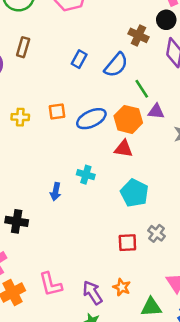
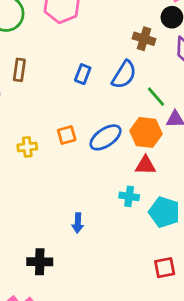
cyan cross: (86, 175) -> (129, 196), moved

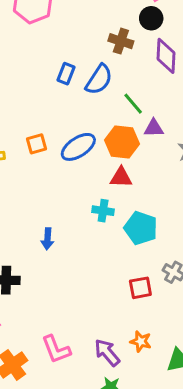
blue rectangle: (83, 74) -> (66, 74), moved

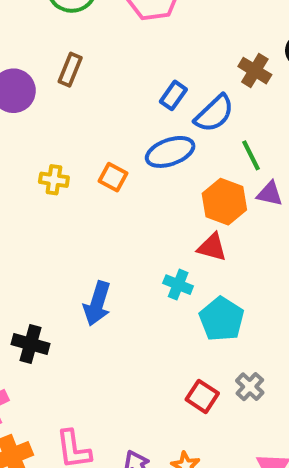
orange square: (37, 144) -> (113, 177), turned 30
blue ellipse: (78, 147) -> (170, 152), moved
blue arrow: (47, 239) -> (97, 303), size x1.5
red square: (140, 288) -> (202, 396), turned 30

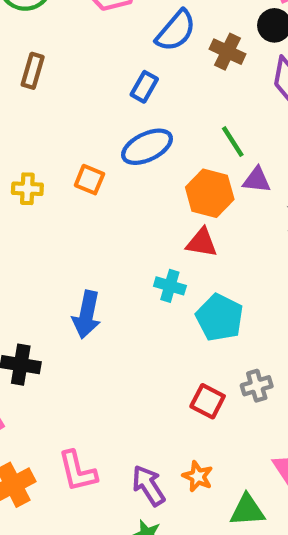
blue semicircle: (214, 113) -> (176, 31), moved
gray cross: (250, 387) -> (257, 386), turned 36

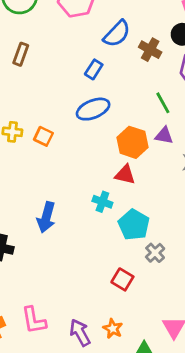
green line: (233, 142) -> (163, 103), moved
orange square: (89, 180) -> (43, 136), moved
gray cross: (257, 386) -> (155, 253), moved, turned -30

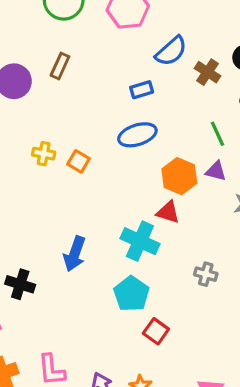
blue rectangle: (94, 69) -> (142, 90), turned 36
cyan cross: (102, 202) -> (140, 241), size x1.6
cyan pentagon: (134, 225) -> (131, 294), moved
gray cross: (155, 253) -> (206, 274), moved, turned -36

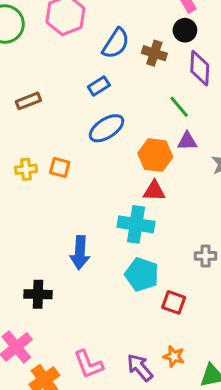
brown rectangle: (60, 66) -> (28, 101), moved, turned 60
gray cross: (206, 274) -> (206, 256), moved

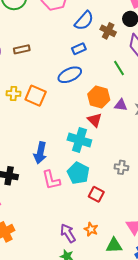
blue rectangle: (99, 86) -> (79, 49), moved
purple triangle: (187, 141) -> (121, 105), moved
orange square: (60, 167) -> (36, 96), size x1.5
red triangle: (154, 191) -> (95, 120), turned 35
pink L-shape: (88, 364) -> (51, 180), moved

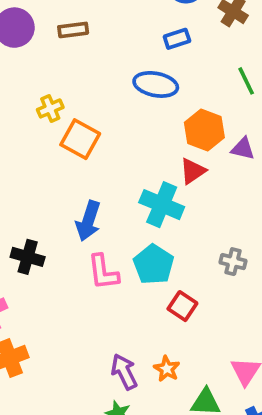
blue ellipse: (70, 75) -> (156, 84), turned 30
yellow cross: (14, 94) -> (50, 108), turned -32
orange square: (36, 96) -> (80, 139), moved
red triangle: (95, 120) -> (193, 171), turned 35

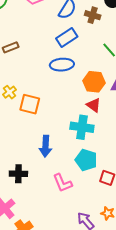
blue rectangle: (177, 39) -> (67, 37), size x1.5
red triangle: (193, 171) -> (94, 105), turned -35
pink L-shape: (103, 272) -> (62, 183), moved

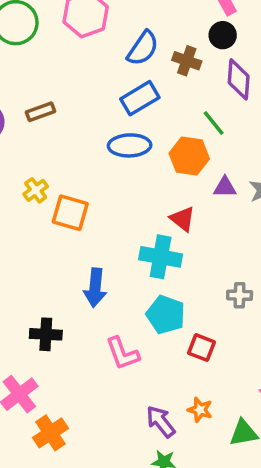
orange hexagon: (94, 82) -> (189, 156), moved

